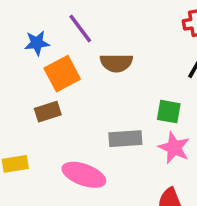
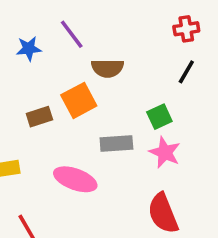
orange square: (62, 74) -> (79, 100), moved
green square: (169, 112) -> (159, 117), turned -35

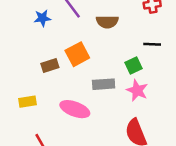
brown semicircle: (107, 68) -> (107, 22), moved
black line: (186, 72) -> (152, 44), moved, turned 63

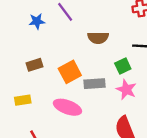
brown semicircle: (107, 22) -> (98, 38), moved
orange square: (77, 54) -> (70, 72), moved
brown rectangle: (50, 65) -> (35, 65), moved

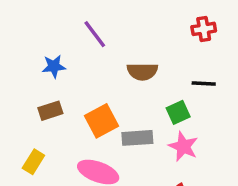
blue star: (37, 21) -> (54, 66), moved
yellow rectangle: (23, 100) -> (33, 162), turned -49

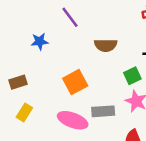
brown rectangle: (50, 111) -> (18, 82), moved
gray rectangle: (137, 138) -> (103, 111), moved

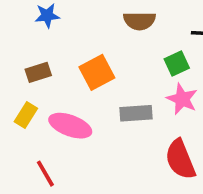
brown rectangle: (18, 82) -> (38, 72), moved
pink ellipse: (73, 120) -> (70, 126), moved

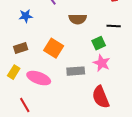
orange square: (97, 72) -> (54, 48), turned -30

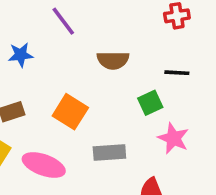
pink star: (102, 63) -> (173, 138), moved

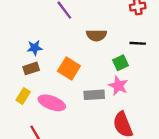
blue star: (21, 55) -> (35, 48), moved
pink star: (173, 138) -> (118, 86), moved

